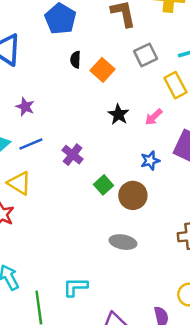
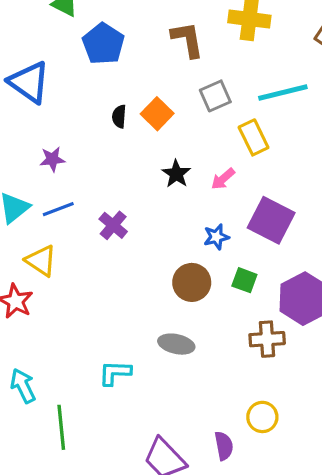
black semicircle: (76, 60) -> (119, 116), moved
purple star: (25, 107) -> (52, 159), turned -30
green square: (103, 185) -> (244, 280), moved, turned -30
cyan L-shape: (75, 287) -> (115, 373), moved

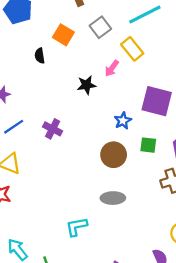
orange square: (157, 114) -> (63, 35), moved
black star: (176, 174) -> (87, 85), turned -30
pink arrow: (223, 179) -> (112, 68), moved

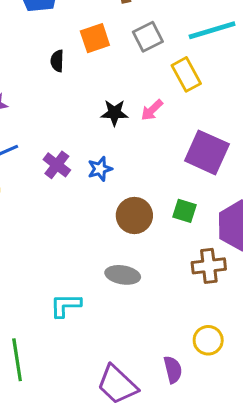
orange square: (63, 35) -> (95, 38), turned 30
pink arrow: (112, 68) -> (152, 110), moved
blue star: (123, 121) -> (100, 169), moved

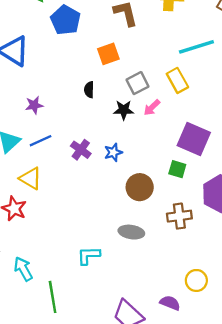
gray square: (148, 37) -> (137, 83), moved
black semicircle: (57, 61) -> (89, 90), moved
green square: (184, 211) -> (177, 169), moved
brown cross: (209, 266) -> (179, 216), moved
purple semicircle: (173, 370) -> (170, 303), turned -54

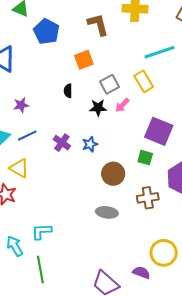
cyan L-shape: (89, 255) -> (42, 232), moved
yellow circle: (196, 280) -> (164, 253), size x1.4

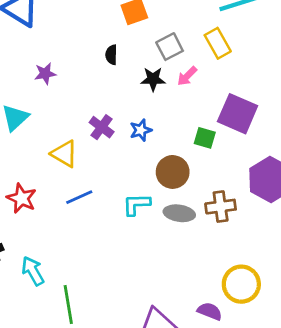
blue line: (27, 136) -> (79, 197), moved
green square: (145, 158) -> (205, 138), moved
yellow triangle: (19, 168) -> (64, 154), moved
gray ellipse: (107, 212) -> (179, 213), moved
cyan L-shape: (42, 232) -> (136, 204), moved

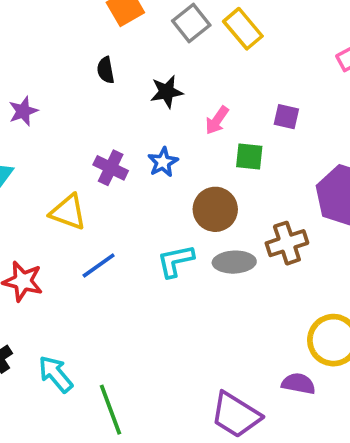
gray square: (170, 47) -> (191, 23), moved
pink arrow: (187, 76) -> (217, 120), moved
purple square: (238, 114) -> (286, 117), size x0.5

